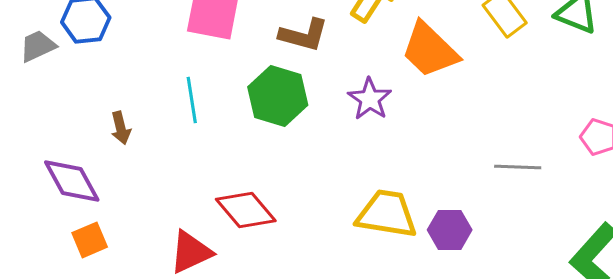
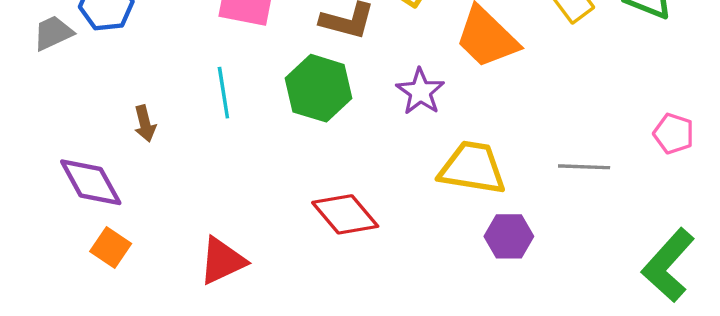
red diamond: (246, 210) -> (345, 214), moved
yellow trapezoid: (387, 214) -> (472, 168), moved
orange square: (90, 240) -> (111, 248), turned -33

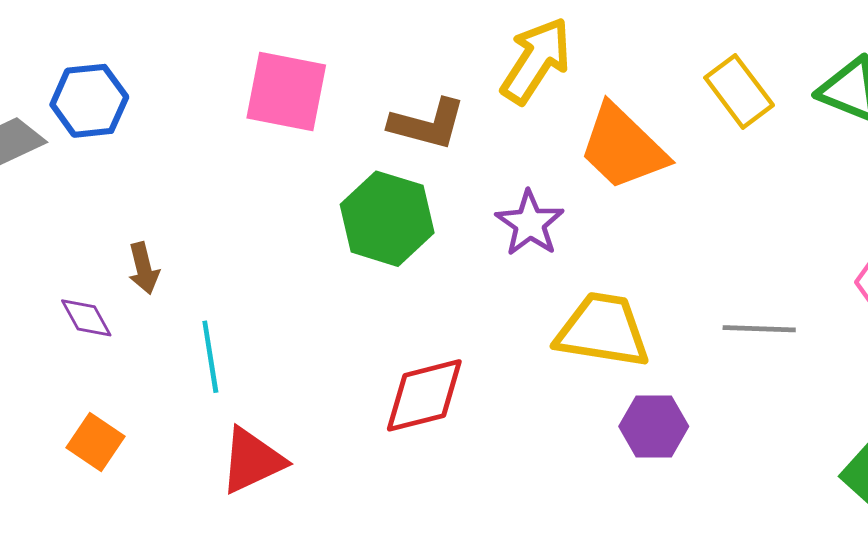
cyan line: (223, 93) -> (210, 357), moved
purple diamond: (91, 182) -> (86, 318), moved, size x0.6
red diamond: (345, 214) -> (424, 395), turned -64

